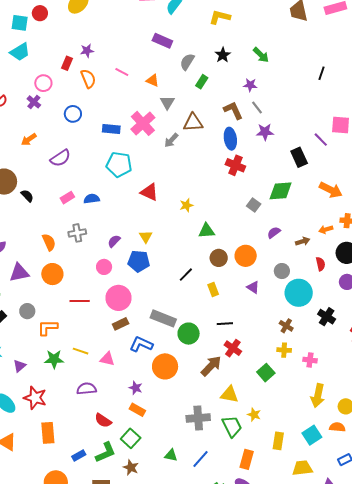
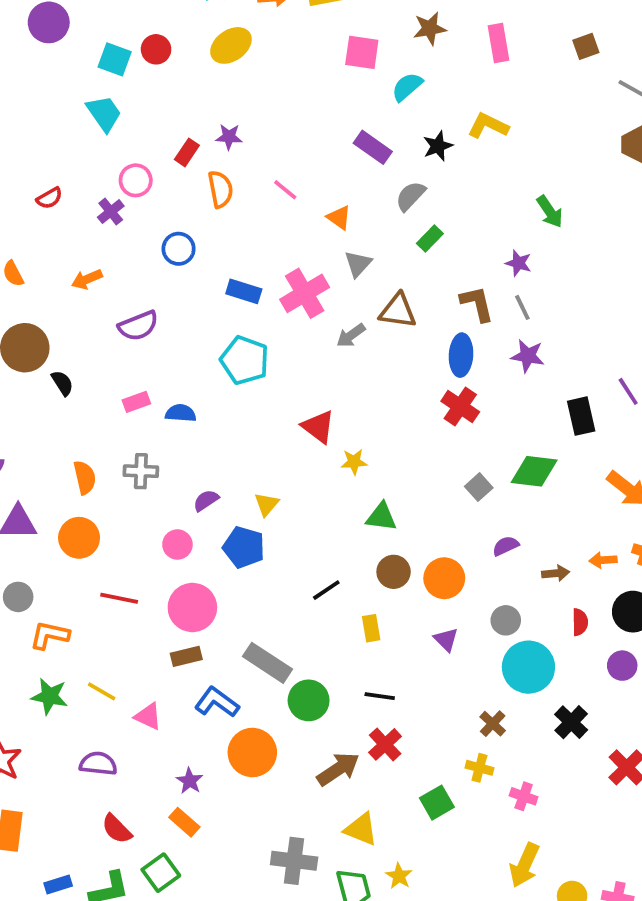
cyan trapezoid: (20, 52) -> (104, 113), turned -105
black star: (223, 55) -> (438, 146), moved
red triangle: (149, 192) -> (318, 427), moved

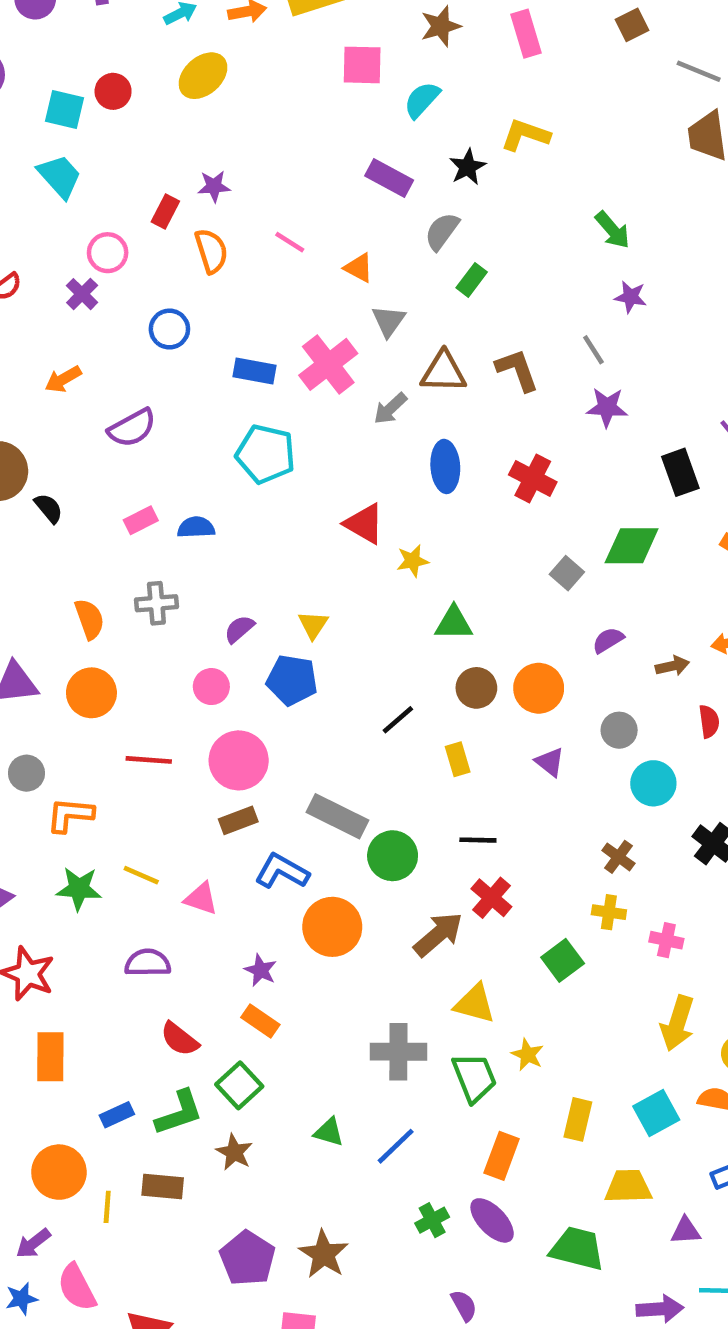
purple star: (518, 263) -> (631, 297), moved
brown L-shape: (477, 304) -> (517, 370), moved
blue ellipse: (461, 355) -> (445, 466), moved
cyan circle: (528, 667) -> (653, 783), size x0.7

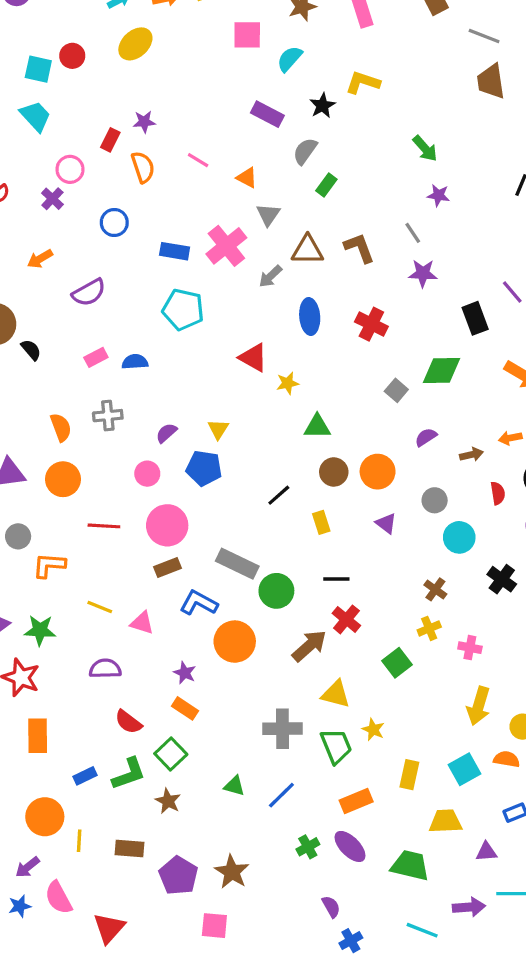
green star: (79, 889) -> (40, 630), moved
yellow cross: (609, 912) -> (429, 628), turned -30
orange rectangle: (502, 1156) -> (356, 801), turned 48
brown rectangle: (163, 1186) -> (129, 848), moved

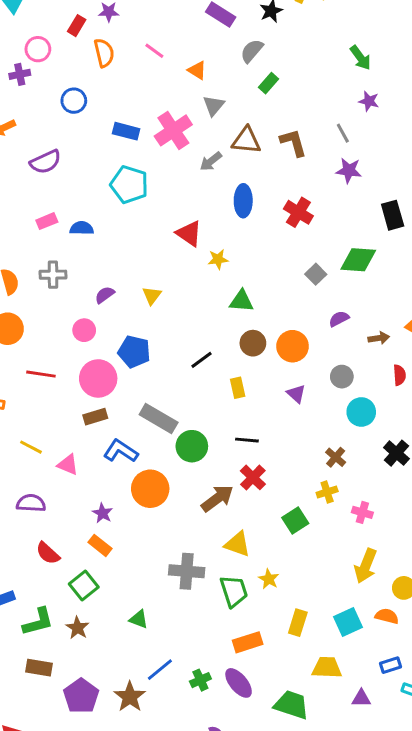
purple cross: (52, 199) -> (20, 74), turned 30
blue pentagon: (204, 468) -> (134, 352), moved
green L-shape: (129, 774) -> (38, 622), moved
blue line: (281, 795) -> (160, 670), moved

